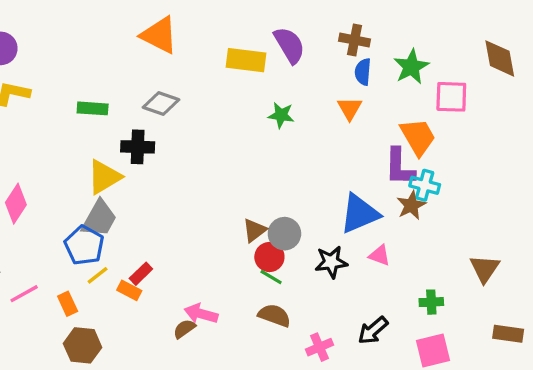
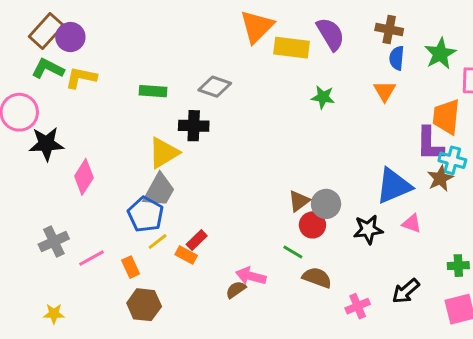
orange triangle: (159, 35) -> (257, 26), moved, turned 48
orange trapezoid: (418, 137) -> (446, 117), turned -144
green line: (271, 277) -> (293, 252), moved

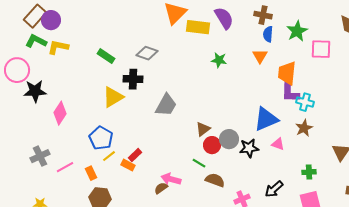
green rectangle: (153, 91) -> (106, 56), turned 30
orange trapezoid: (446, 117) -> (287, 73), moved
brown star: (440, 178) -> (304, 128), moved
gray trapezoid: (159, 190) -> (166, 105), moved
gray circle: (326, 204) -> (229, 139), moved

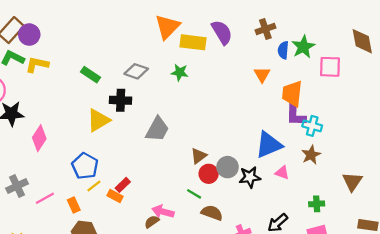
brown cross: (263, 15) -> (265, 29), turned -30
blue semicircle: (268, 34) -> (283, 50), moved
green star: (219, 60) -> (180, 72), moved

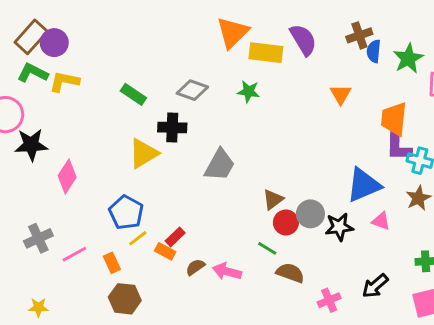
blue semicircle: (283, 50) -> (374, 51), moved
orange triangle: (262, 75) -> (341, 94), moved
brown semicircle: (152, 222) -> (195, 267), moved

